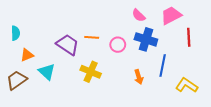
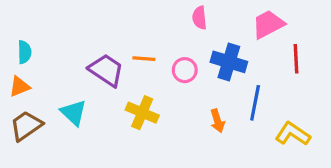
pink semicircle: (139, 15) -> (199, 18), moved, turned 40
orange triangle: (27, 55) -> (20, 86), moved

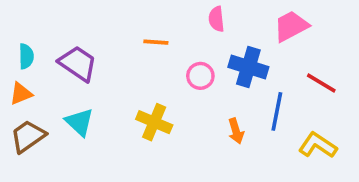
orange line: (144, 59) -> (156, 42), moved
red line: (296, 59) -> (321, 83), moved, turned -56
purple trapezoid: (106, 70) -> (78, 63), moved

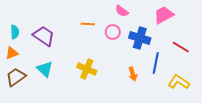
pink semicircle: (216, 19) -> (122, 11), turned -48
pink circle: (200, 76) -> (113, 32), moved

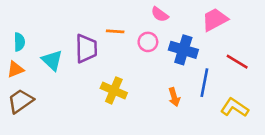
purple trapezoid: (44, 36) -> (86, 48), moved, turned 55
cyan triangle: (45, 69) -> (52, 60), moved

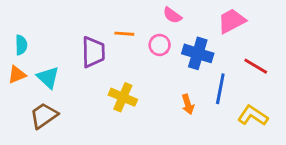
cyan triangle: (52, 60) -> (48, 77), moved
brown trapezoid: (21, 101) -> (44, 116), moved

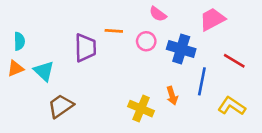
yellow cross: (123, 97) -> (141, 109), moved
brown trapezoid: (44, 116) -> (61, 106), moved

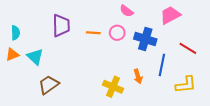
orange line: (114, 31) -> (93, 33), moved
purple trapezoid: (85, 48) -> (61, 25), moved
yellow L-shape: (232, 106) -> (186, 85), turned 140

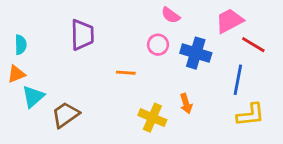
orange line: (93, 33) -> (126, 73), moved
red line: (188, 48) -> (253, 45), moved
cyan triangle: (35, 57) -> (33, 97), moved, turned 36
blue line: (162, 65) -> (238, 80), moved

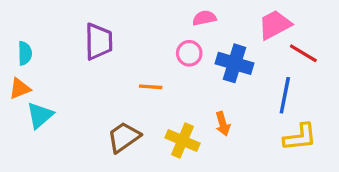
pink semicircle: (171, 15) -> (204, 18), turned 132
brown trapezoid: (65, 115) -> (124, 137), moved

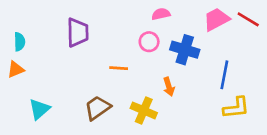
red line: (303, 53) -> (248, 19), moved
cyan triangle: (40, 115) -> (39, 109), moved
orange arrow: (223, 124) -> (169, 87), moved

